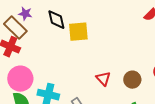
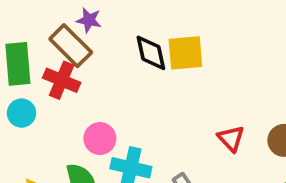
black diamond: (56, 20) -> (151, 53), moved
pink circle: (20, 79) -> (100, 139), moved, size x0.7

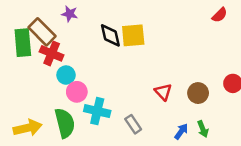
brown rectangle: (71, 46) -> (42, 32), moved
cyan circle: (22, 113) -> (66, 75), moved

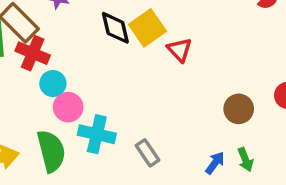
yellow square: (133, 35) -> (147, 28), turned -30
red triangle: (163, 92) -> (180, 50), moved

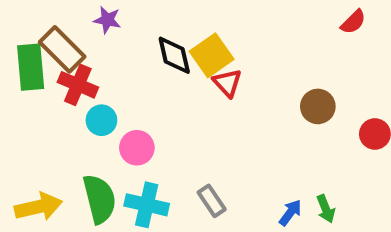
red triangle: (180, 50) -> (227, 83), moved
pink circle: (68, 107) -> (137, 148), moved
brown circle: (239, 109) -> (318, 106), moved
cyan cross: (97, 134) -> (147, 205), moved

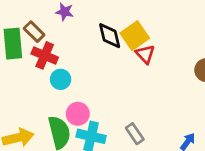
brown rectangle: (62, 49) -> (34, 32), size x0.7
pink circle: (137, 148) -> (78, 114), moved

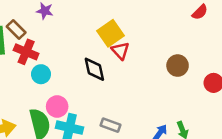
black diamond: (110, 36) -> (94, 69), moved
gray rectangle: (135, 134) -> (111, 125), turned -36

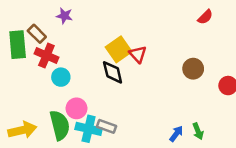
red semicircle: (200, 12) -> (205, 17), moved
yellow square: (111, 33) -> (119, 49), moved
gray rectangle: (111, 125) -> (107, 126), moved

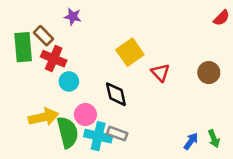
red triangle: (138, 54) -> (160, 73), moved
black diamond: (113, 72) -> (116, 94), moved
yellow arrow: (22, 130) -> (43, 117), moved

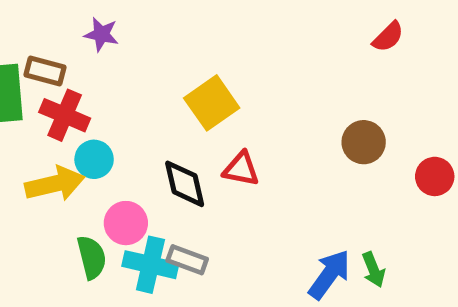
brown rectangle: (43, 36) -> (45, 71), turned -30
red triangle: (160, 73) -> (241, 169), moved, turned -36
yellow arrow: (43, 117) -> (55, 184), moved
green semicircle: (68, 132) -> (92, 257), size x0.7
blue arrow: (191, 141) -> (329, 274), size x1.5

